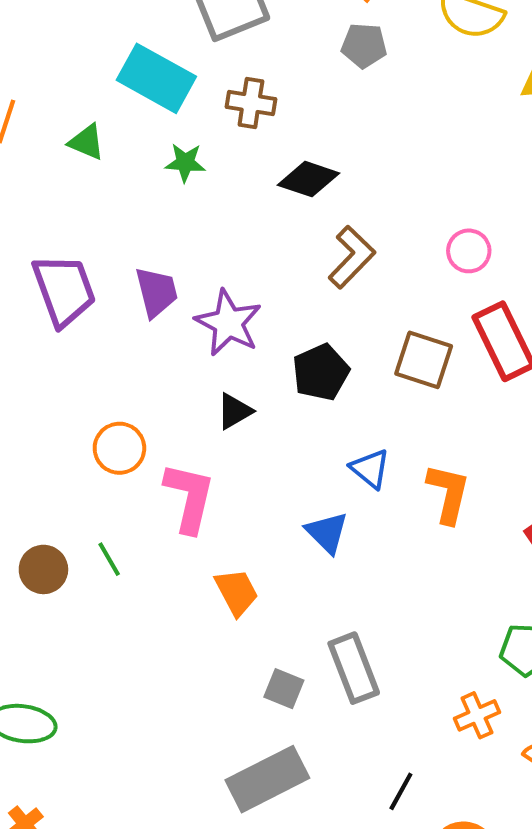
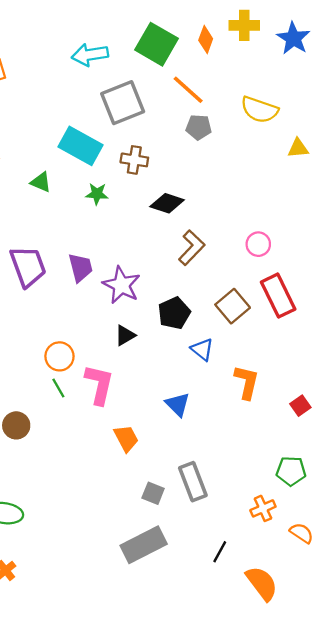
brown square: (424, 360) -> (233, 306), turned 32
blue triangle: (370, 469) -> (202, 349), moved
green line: (109, 559) -> (58, 388), moved

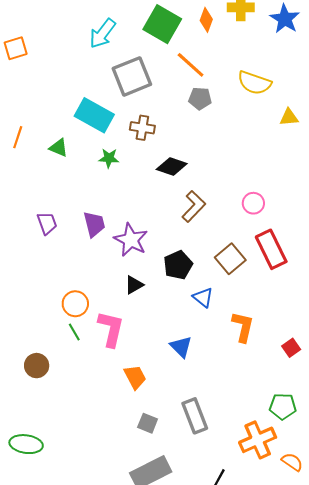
cyan arrow: (90, 55) -> (103, 34), turned -44
purple trapezoid: (28, 266) -> (47, 223), size x0.6
gray square: (153, 493) -> (148, 423), moved
orange cross: (263, 508) -> (258, 440), size x1.6

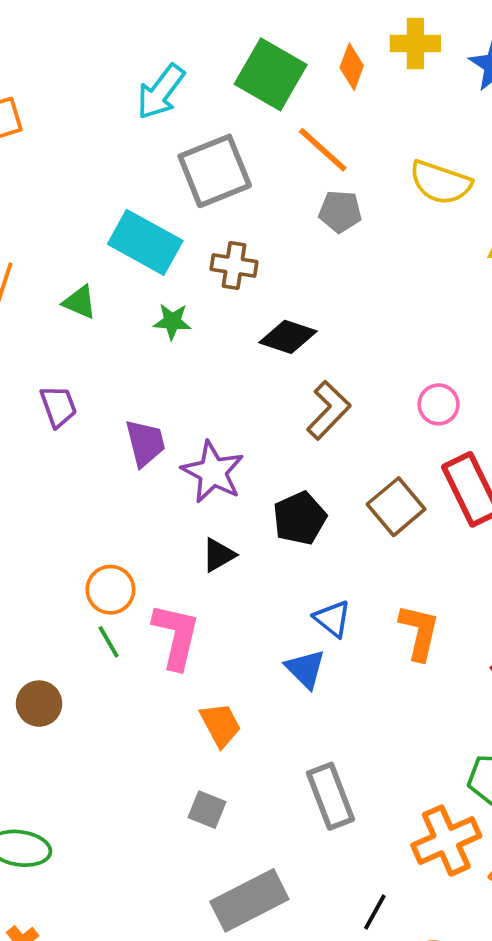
purple trapezoid: (47, 223) -> (58, 406), moved
blue triangle: (203, 297) -> (332, 619), moved
gray square: (148, 423) -> (207, 810), moved

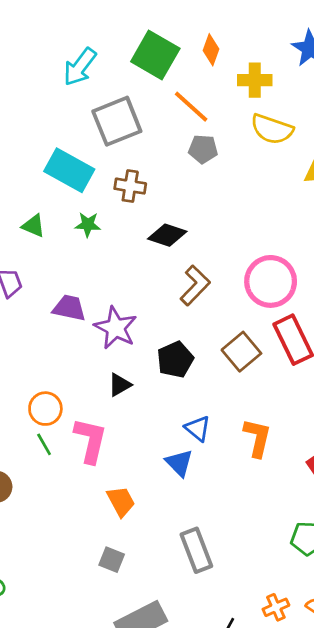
yellow cross: (415, 44) -> (255, 80), moved
green triangle: (80, 302) -> (33, 226), moved
pink circle: (439, 404) -> (271, 281), size x1.8
purple trapezoid: (145, 443) -> (69, 308), turned -64
orange cross: (446, 841) -> (276, 607), moved, size x0.6

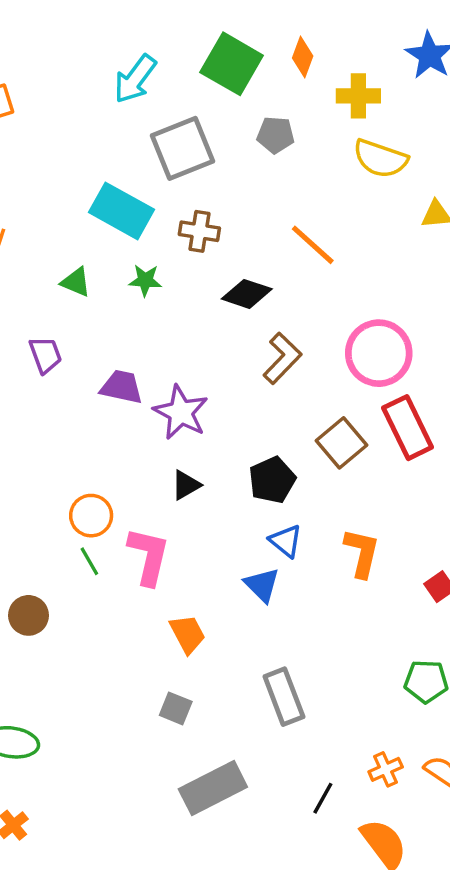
orange line: (191, 107) -> (313, 245), moved
gray pentagon: (203, 149) -> (276, 135), moved
black pentagon: (175, 360) -> (272, 480), moved

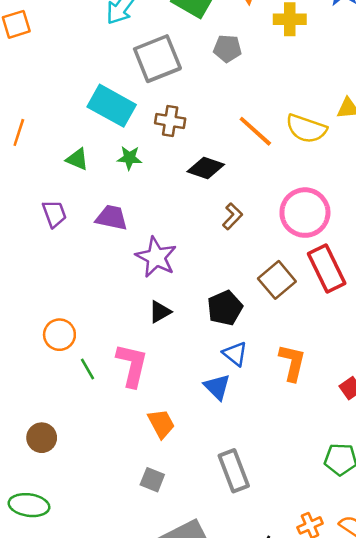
yellow semicircle: (380, 159) -> (306, 129), moved
brown L-shape: (282, 358) -> (232, 216), size x0.7
purple trapezoid: (122, 387) -> (112, 218), moved
orange circle: (91, 516) -> (59, 335), moved
brown circle: (28, 615) -> (42, 438), moved

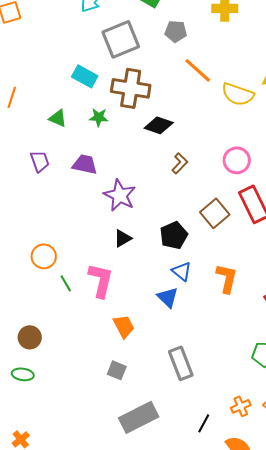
cyan rectangle: (112, 106) -> (85, 76), size x0.7
brown cross: (170, 121) -> (131, 88), size x1.6
orange line: (255, 131) -> (198, 70), moved
pink circle: (305, 213) -> (237, 160), size x0.7
green ellipse: (29, 505) -> (23, 374), moved, size x0.7

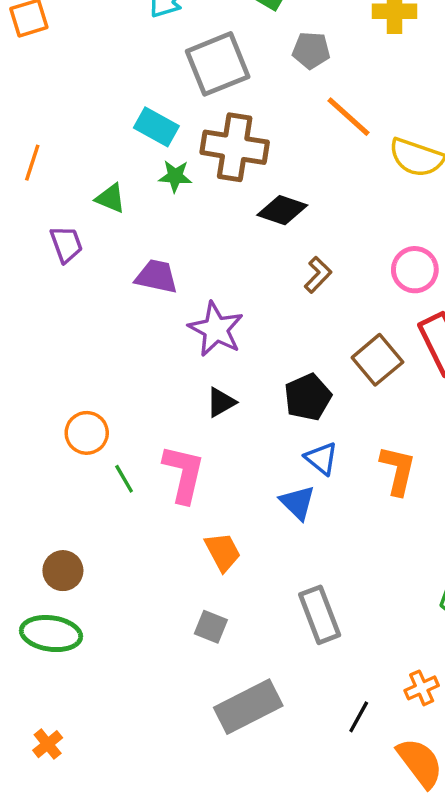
green star: (99, 117) -> (175, 176), moved
purple trapezoid: (40, 161) -> (66, 244), moved
green ellipse: (23, 374) -> (51, 634), size x1.6

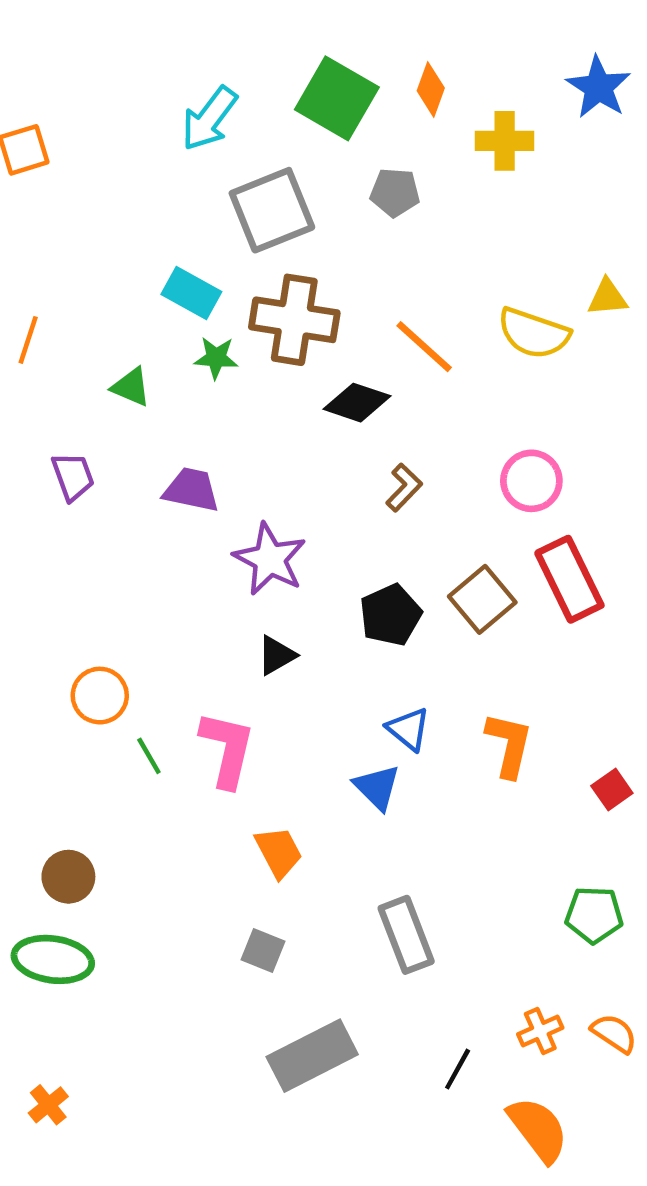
orange line: (349, 117) -> (424, 347), moved
purple trapezoid: (66, 244) -> (73, 476), moved
black pentagon: (308, 397) -> (390, 615), moved

